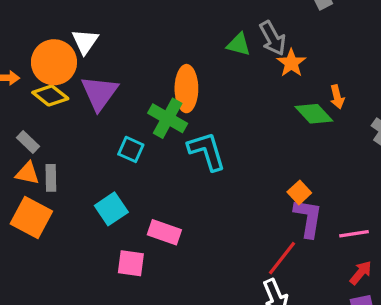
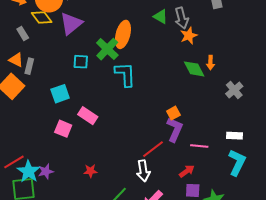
gray rectangle: (28, 142) -> (23, 34), moved
cyan square: (131, 149) -> (81, 62), turned -35
red arrow: (361, 273) -> (187, 171), moved

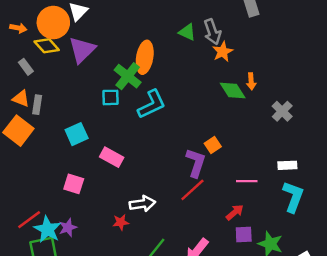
cyan square: (81, 62) -> (110, 97), moved
cyan L-shape: (125, 74) -> (152, 104), turned 72
pink square: (63, 129) -> (74, 184), moved
purple L-shape: (175, 130) -> (196, 163), moved
white arrow: (143, 171) -> (142, 204), moved, turned -85

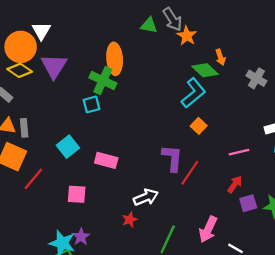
cyan L-shape: (152, 104) -> (193, 93), moved
purple L-shape: (196, 163) -> (172, 158), moved
red line: (29, 220) -> (33, 179), moved

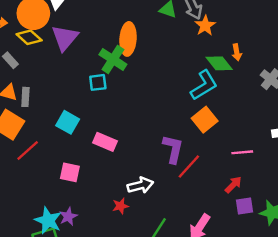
orange square: (199, 126) -> (205, 120), size x1.5
cyan square: (68, 147) -> (68, 122), turned -30

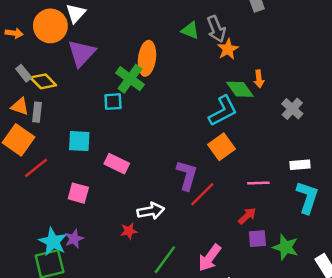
yellow diamond: (29, 37) -> (43, 81), moved
cyan square: (68, 122) -> (79, 141), turned -30

